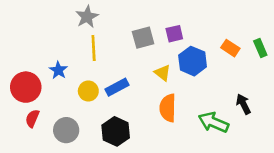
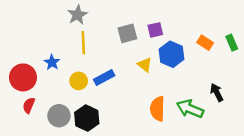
orange semicircle: (168, 108) -> (158, 109), moved
black hexagon: (116, 131) -> (87, 118), moved

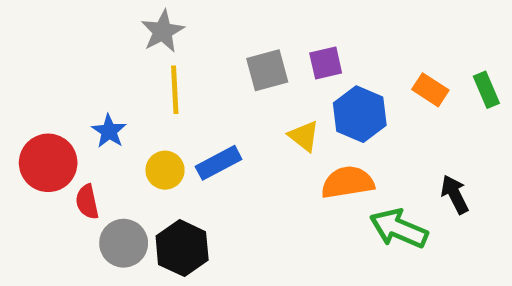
red semicircle: (29, 105) -> (87, 202), moved, turned -35
orange semicircle: (158, 109) -> (348, 182), moved, turned 80

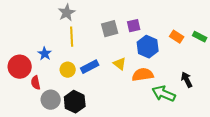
green rectangle: (486, 90) -> (200, 37), turned -40
yellow triangle: (304, 136) -> (120, 64), moved

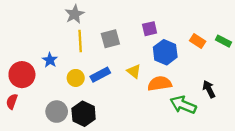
gray square: (110, 29) -> (110, 39), moved
red semicircle: (36, 83) -> (12, 101), moved, turned 32

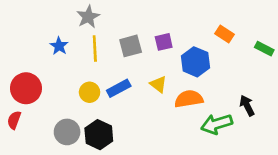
purple square: (150, 29) -> (164, 42), moved
orange rectangle: (198, 41) -> (225, 34), moved
blue star: (50, 60) -> (59, 46), moved
green arrow: (183, 105) -> (217, 124), turned -40

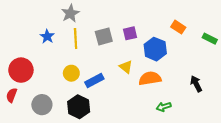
blue rectangle: (119, 88) -> (94, 81), moved
green arrow: (217, 124) -> (164, 107), moved, size x0.6
gray circle: (67, 132) -> (42, 105), moved

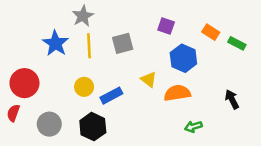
purple square: (130, 33) -> (166, 26), moved, turned 32
blue star: (47, 36) -> (55, 43), size x1.5
green rectangle: (210, 39) -> (237, 43), moved

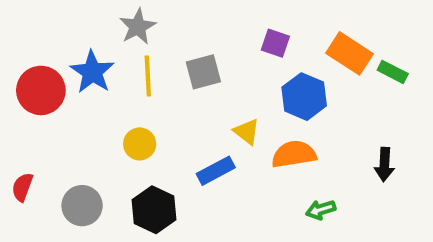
orange rectangle: (211, 32) -> (349, 53), size x1.5
red circle: (24, 83) -> (41, 90), moved
blue rectangle: (111, 96) -> (216, 171), moved
black arrow: (232, 99) -> (384, 164), turned -150

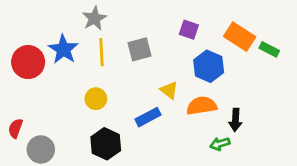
black arrow: (384, 164) -> (235, 120), moved
gray circle: (82, 206) -> (41, 149), moved

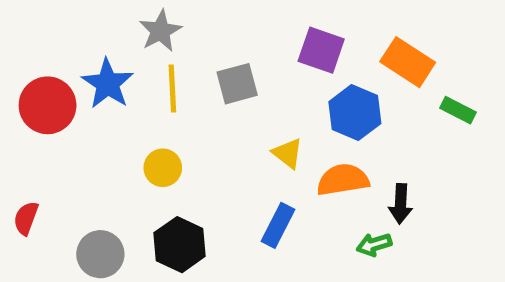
purple square: (189, 30) -> (321, 50), size x1.4
green rectangle: (269, 49) -> (458, 110), moved
blue rectangle: (148, 117) -> (278, 225), moved, turned -35
gray circle: (41, 149) -> (100, 254), moved

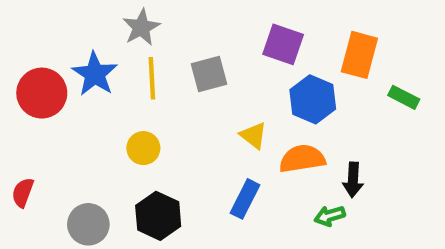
orange rectangle: (408, 62) -> (359, 55), turned 72

